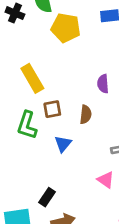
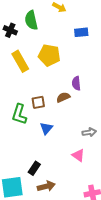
yellow pentagon: (66, 28) -> (49, 55), moved
yellow rectangle: (32, 78) -> (20, 61), moved
brown semicircle: (86, 114) -> (63, 97), moved, turned -120

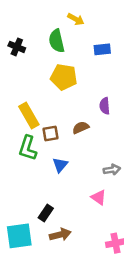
green semicircle: (31, 20) -> (57, 41), moved
yellow rectangle: (20, 61) -> (29, 116), moved
purple semicircle: (76, 83) -> (105, 106), moved

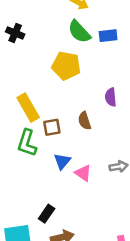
green semicircle: (57, 41) -> (79, 32), moved, turned -30
brown semicircle: (81, 128) -> (84, 121), turned -84
pink triangle: (99, 197) -> (83, 173), moved

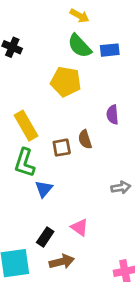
brown square: (52, 127) -> (62, 148), moved
blue triangle: (62, 161) -> (44, 189), moved
pink triangle: (83, 173) -> (80, 227), moved

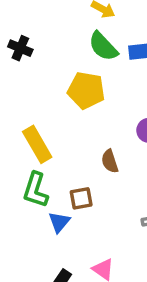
brown square: (62, 148) -> (81, 198), moved

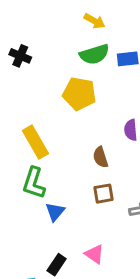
green semicircle: (103, 46) -> (94, 54), turned -64
brown square: (81, 198) -> (103, 194), moved

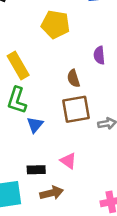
brown square: (103, 194) -> (76, 109), size x1.6
black rectangle: (57, 265) -> (36, 170), turned 54

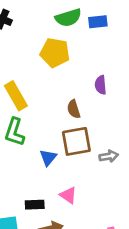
blue triangle: (35, 125) -> (48, 158), moved

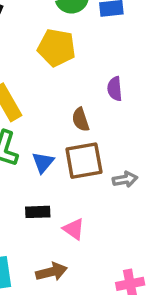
blue triangle: (48, 158) -> (43, 162), moved
black rectangle: (35, 205) -> (38, 212), moved

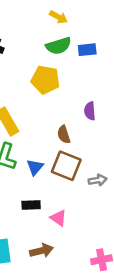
brown square: (84, 161) -> (66, 166), turned 32

